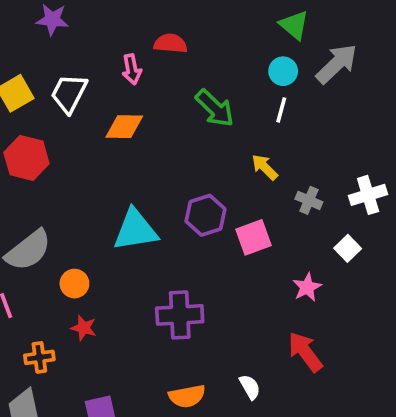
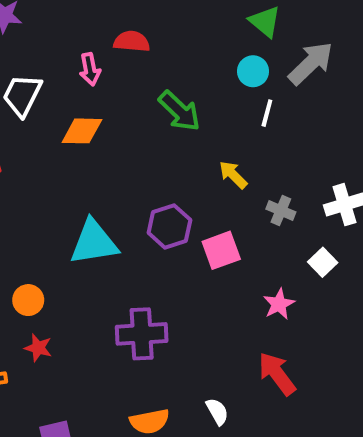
white line: (281, 110) -> (267, 113), moved

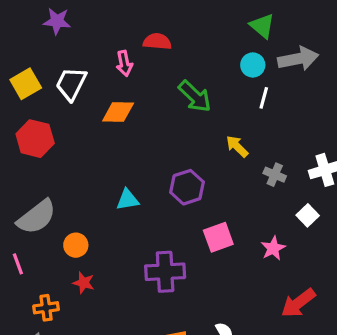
gray arrow: (311, 63) -> (298, 59), turned 33
cyan triangle: (94, 242) -> (127, 200), size x0.6
pink square: (221, 250) -> (218, 237), moved
red arrow: (277, 374) -> (298, 303), moved, turned -90

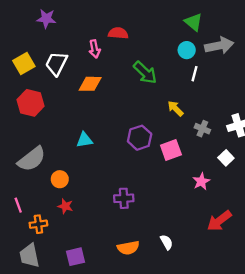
cyan triangle: (127, 200) -> (84, 140), moved
pink square: (218, 237) -> (171, 150), moved
pink line: (18, 264) -> (18, 205), moved
purple cross: (165, 272) -> (124, 198), size x0.7

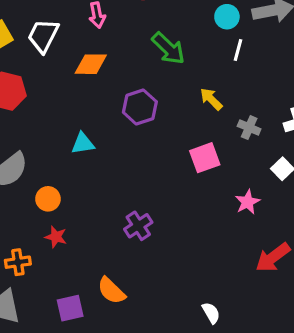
purple hexagon: (140, 138) -> (140, 107), moved
purple cross: (124, 198) -> (138, 226), turned -30
white semicircle: (166, 242) -> (211, 313), moved
orange semicircle: (128, 248) -> (111, 291), moved, turned 55

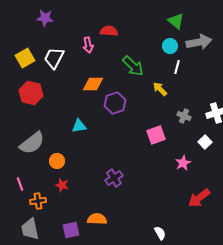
orange diamond: (91, 64) -> (93, 84), moved
yellow arrow: (211, 99) -> (160, 89), moved
orange semicircle: (111, 291) -> (97, 219), turned 138

